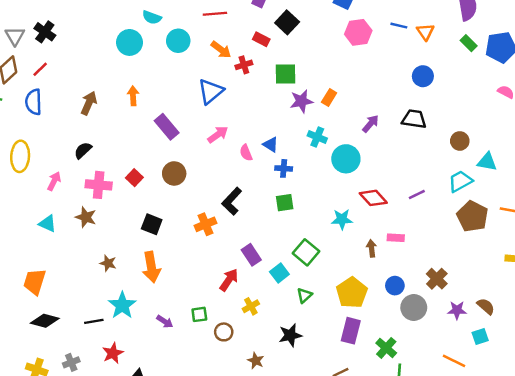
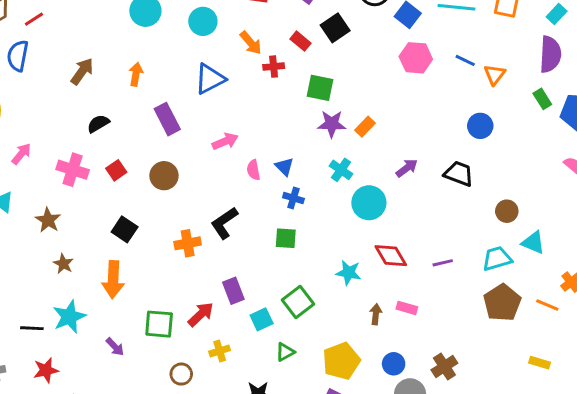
blue triangle: (211, 91) -> (210, 79), moved
black semicircle: (83, 150) -> (98, 124), moved
brown star: (86, 217) -> (48, 220), moved
green square: (199, 314) -> (159, 324), moved, size x1.5

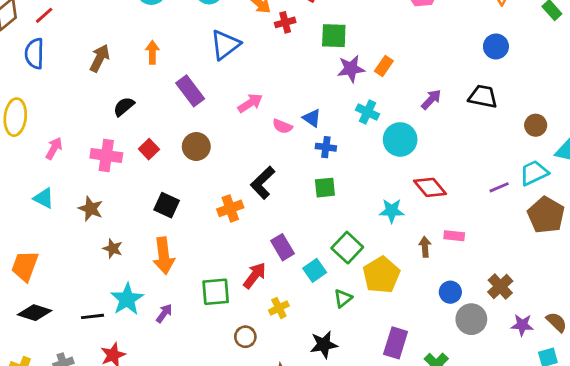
pink semicircle: (253, 170) -> (282, 126), turned -48
purple line: (443, 263) -> (499, 187), moved
purple arrow: (115, 347) -> (164, 313), moved, turned -90
yellow pentagon: (341, 361) -> (381, 275), moved

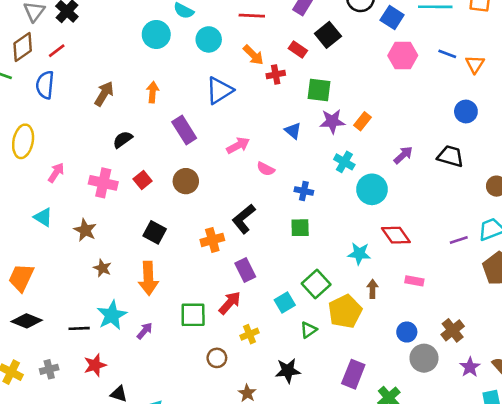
blue triangle: (312, 118) -> (293, 131), moved
purple rectangle: (282, 247) -> (245, 270), moved
brown arrow: (425, 247) -> (372, 289), moved
purple star: (522, 325) -> (470, 367), turned 30

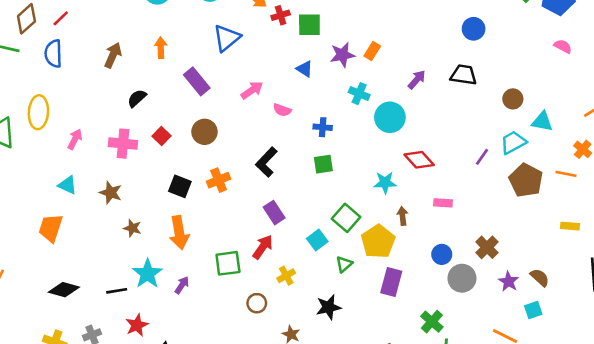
green square: (319, 90) -> (309, 25), moved
orange cross: (212, 240) -> (219, 180), moved
purple line: (459, 240) -> (482, 157), turned -30
orange trapezoid: (21, 278) -> (51, 228), moved
purple rectangle: (353, 374) -> (391, 282), moved

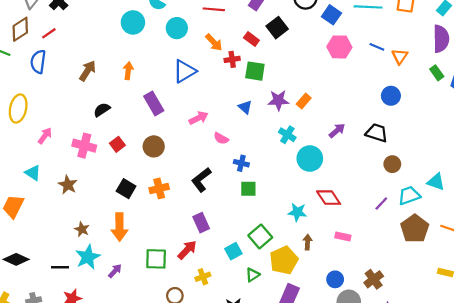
brown circle: (513, 99) -> (392, 164), moved
blue cross: (323, 127) -> (241, 163), moved
brown star: (132, 228) -> (82, 229), moved

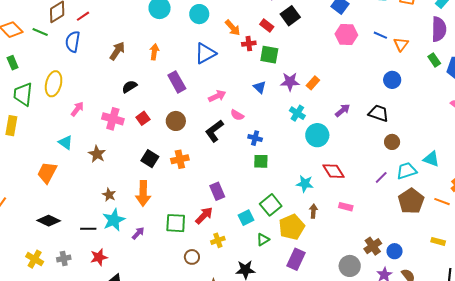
black L-shape: (201, 180) -> (214, 131), moved
blue circle: (335, 279) -> (395, 251), moved

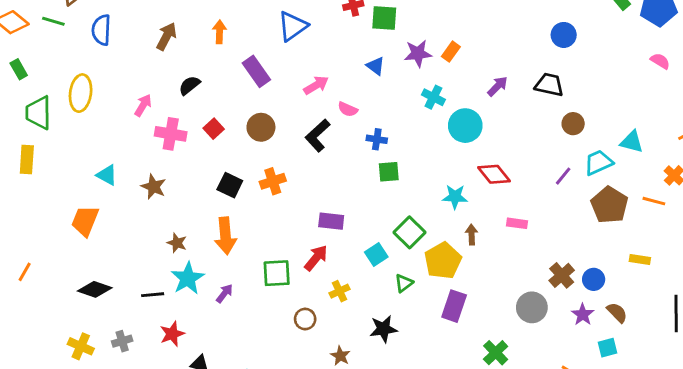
pink arrow: (77, 109) -> (143, 105), moved
purple rectangle: (217, 191) -> (331, 221), turned -54
yellow rectangle: (438, 241) -> (640, 259), moved

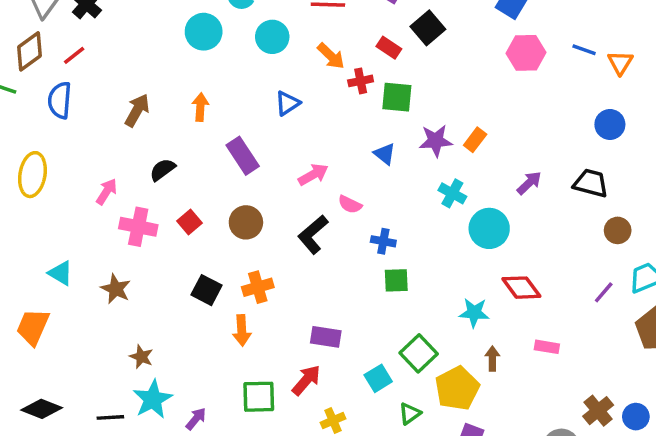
blue triangle: (293, 26) -> (288, 103), size x0.7
orange arrow: (225, 236) -> (242, 330), moved, size x0.7

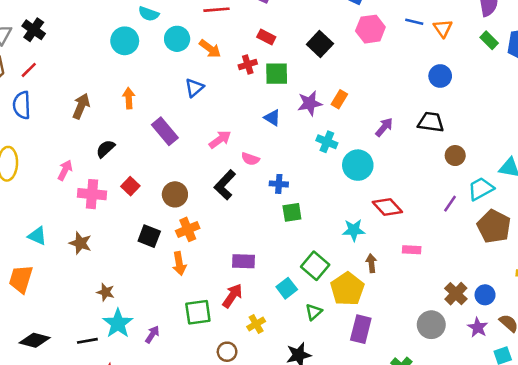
black square: (428, 28) -> (320, 44), moved
orange arrow: (331, 56) -> (210, 49), moved
brown circle: (246, 222) -> (175, 194), moved

